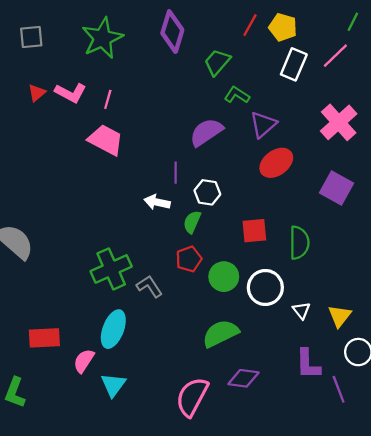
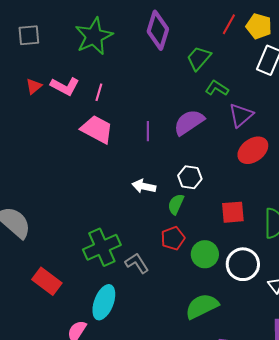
purple line: (176, 173) -> (148, 131), moved
red rectangle: (44, 338) -> (47, 281), moved, turned 40

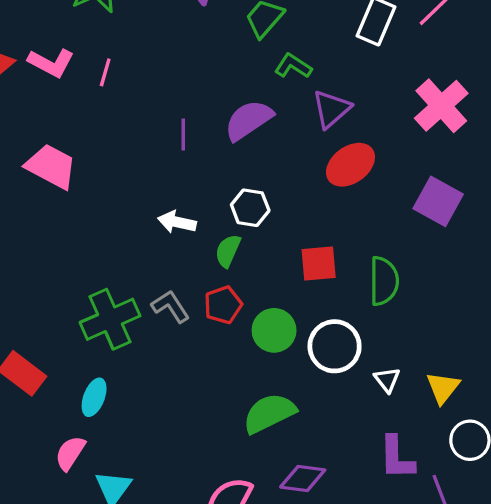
pink trapezoid: (97, 129) -> (51, 166), moved
gray L-shape: (137, 263) -> (170, 306), moved
cyan ellipse: (104, 302) -> (94, 397), moved, size x0.7

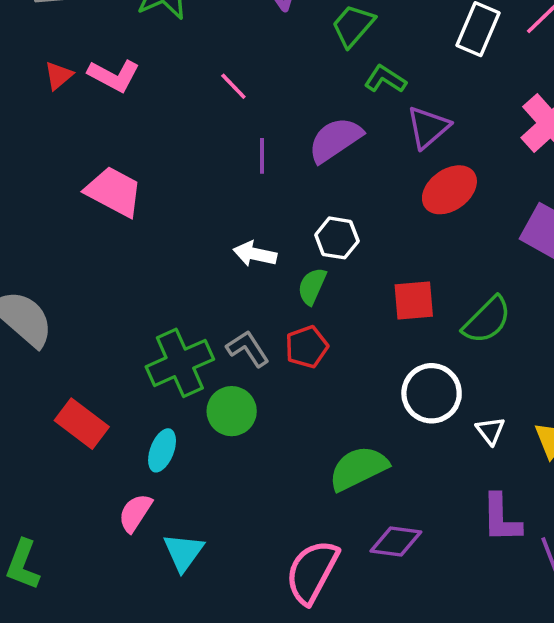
pink line: (105, 72) -> (233, 86), moved, turned -60
green semicircle: (384, 281) -> (487, 320), turned 45
green circle: (274, 330) -> (232, 411), moved

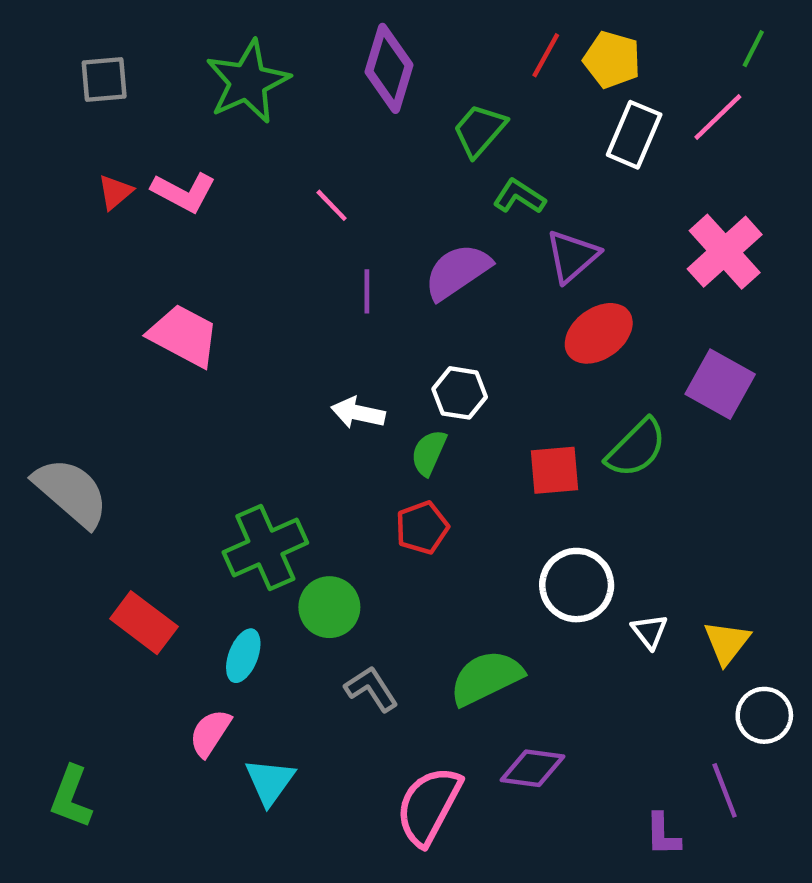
green semicircle: (487, 320) -> (636, 448), moved
gray L-shape: (248, 349) -> (371, 689), moved
purple L-shape: (501, 518) -> (663, 835), moved, size x0.7

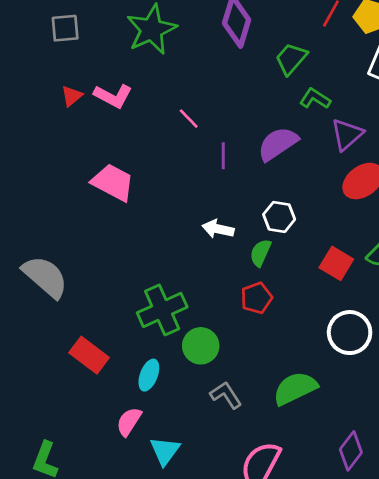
pink line: (332, 205) -> (189, 119), moved
red square: (555, 470) -> (336, 263), turned 36
purple diamond: (532, 768) -> (351, 451), moved, turned -60

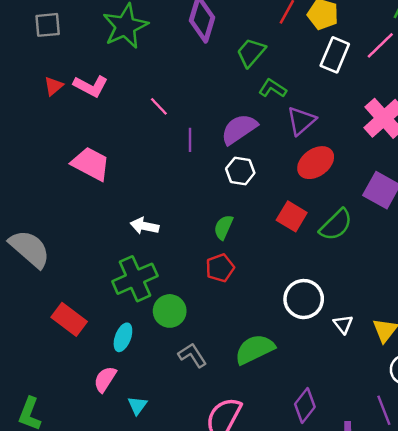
white hexagon: (279, 217) -> (240, 171), moved
white arrow: (218, 229) -> (145, 226), moved
red square: (336, 263) -> (292, 216), moved
cyan triangle: (165, 451) -> (137, 406), size x0.7

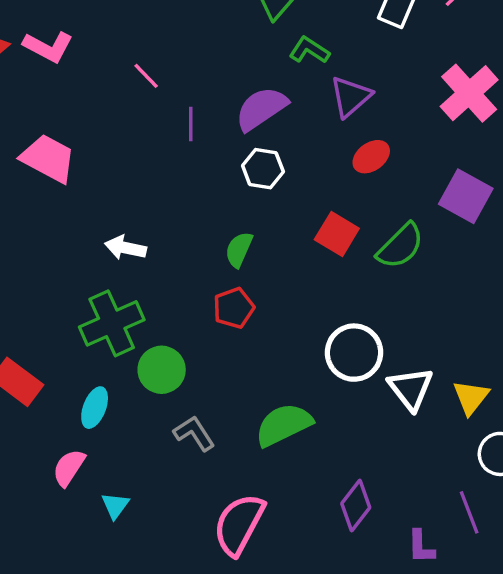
red ellipse: (316, 163) -> (371, 157), size x0.7
white triangle: (343, 324) -> (411, 389), size x1.6

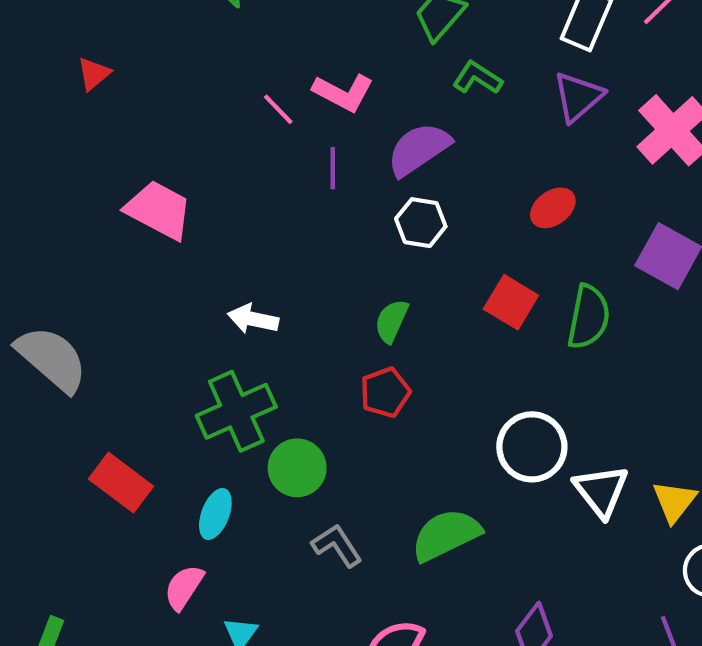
pink L-shape: (48, 47) -> (343, 93), moved
purple triangle: (351, 97) -> (578, 97), moved
green semicircle: (400, 246) -> (589, 317), turned -34

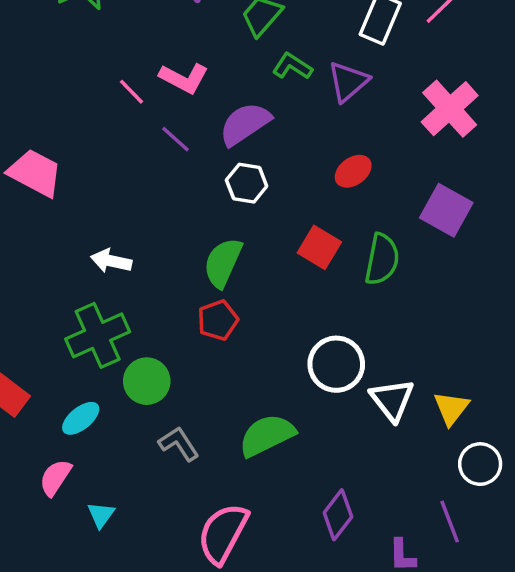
purple triangle: (578, 97) -> (348, 82), moved
purple line: (333, 168) -> (175, 139), turned -48
green semicircle: (391, 321) -> (223, 263), size x1.4
cyan ellipse: (215, 514) -> (81, 418), turned 30

